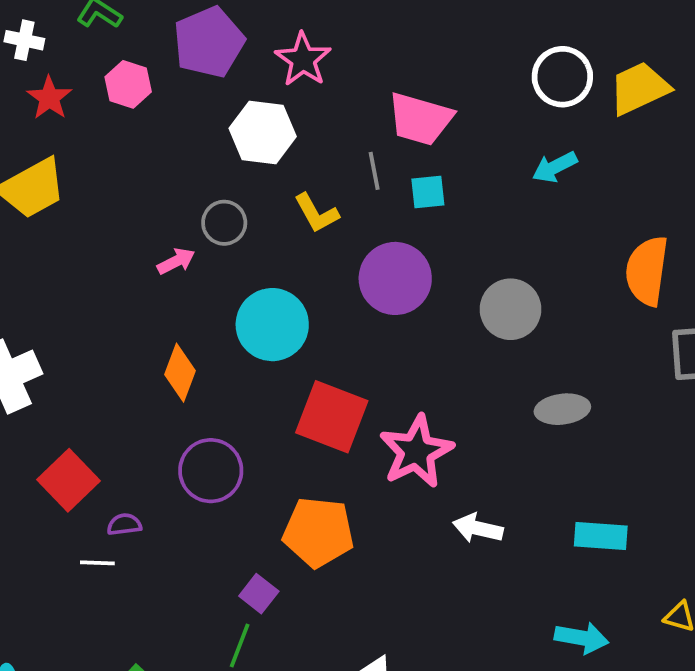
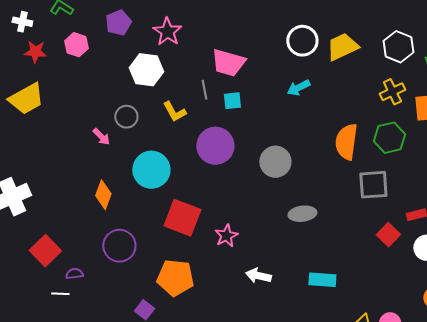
purple pentagon: (209, 42) -> (118, 23), size x0.7
red star: (49, 98) -> (35, 52), turned -30
pink arrow: (176, 261) -> (101, 137), turned 72
pink star: (416, 451) -> (226, 236), size x0.6

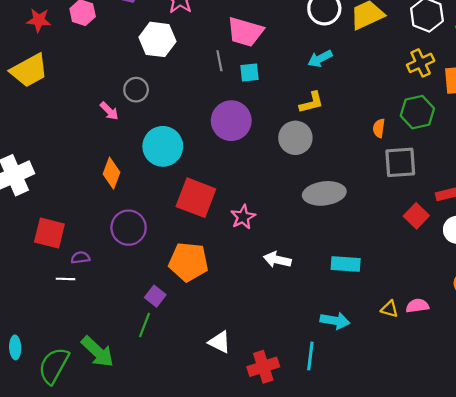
yellow L-shape: (174, 112) -> (311, 102), moved, turned -75
orange semicircle: (346, 142) -> (379, 128), moved, size x0.5
gray ellipse: (302, 214) -> (324, 193), size x1.4
red square: (45, 251) -> (49, 233), turned -32

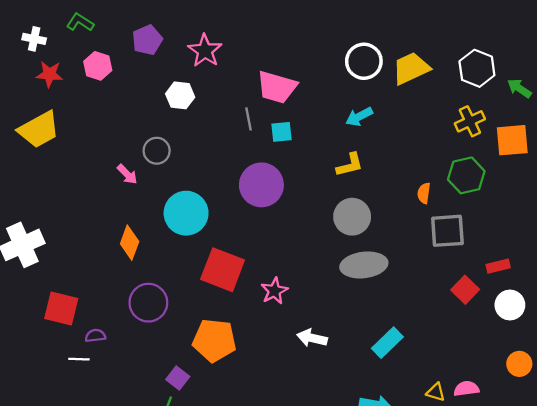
white hexagon: (157, 39) -> (180, 95), size x0.7
gray circle: (295, 138) -> (352, 217), moved
cyan rectangle: (346, 264) -> (387, 343), turned -48

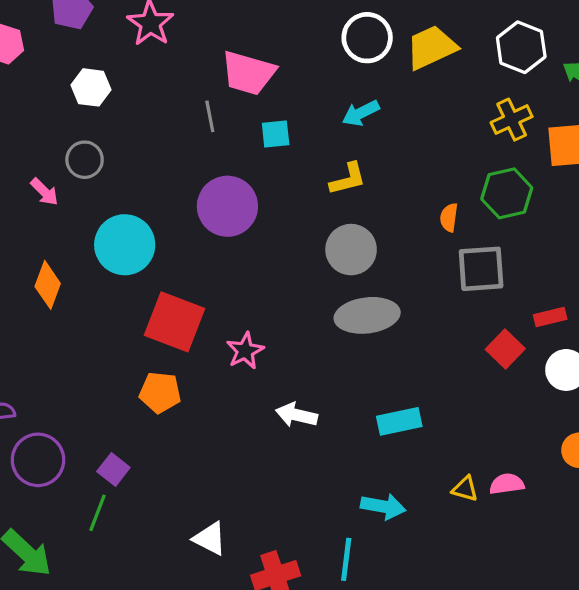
white hexagon: (180, 95) -> (91, 87), moved
cyan square: (281, 132) -> (276, 134), moved
purple circle: (148, 303) -> (38, 460), moved
orange pentagon: (214, 340) -> (160, 392), moved, size x0.7
cyan rectangle: (387, 343) -> (399, 421), turned 32

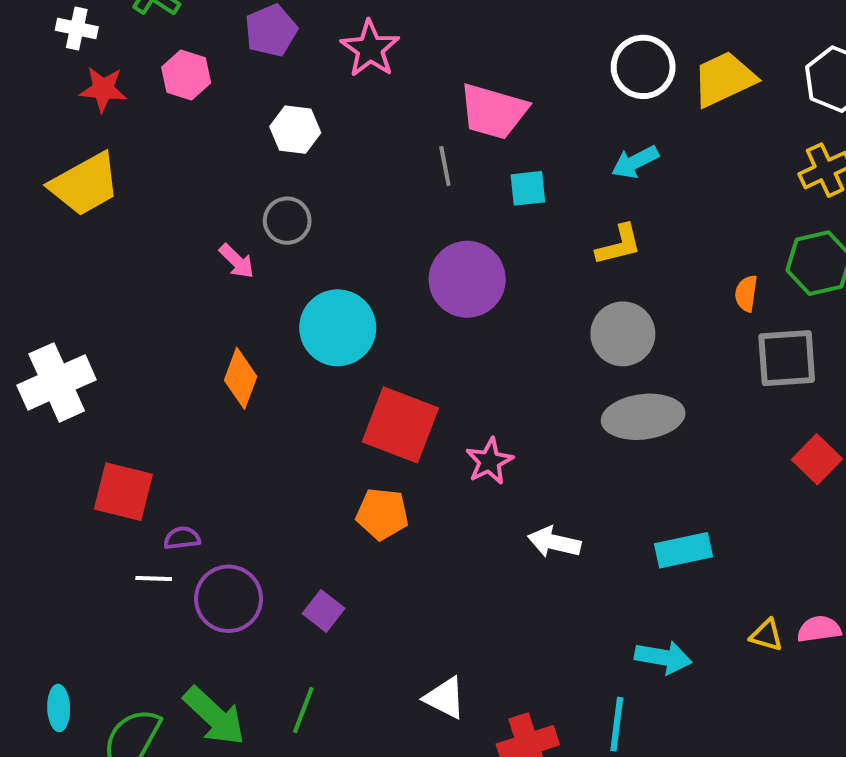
green line: (97, 513) -> (303, 710), moved

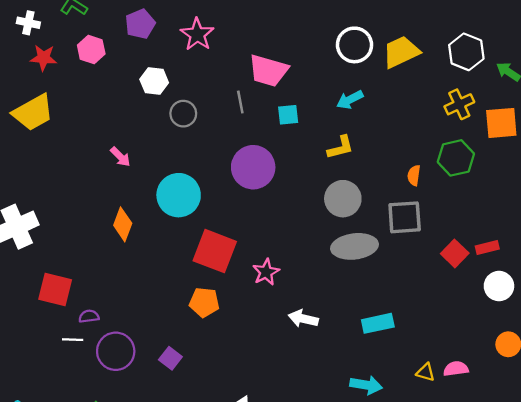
gray circle: (287, 221) -> (183, 114), moved
gray square: (787, 358) -> (405, 217), moved
red square: (817, 459) -> (455, 253), moved

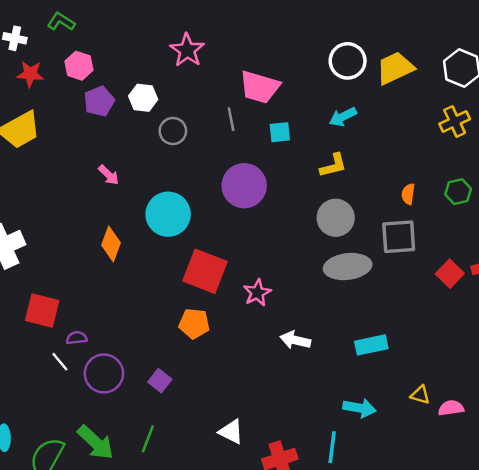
purple pentagon: (140, 24) -> (99, 101), moved
green hexagon: (456, 158) -> (458, 192), moved, size x0.7
white line: (73, 340) -> (60, 362), turned 48
pink semicircle: (456, 369) -> (451, 408), moved

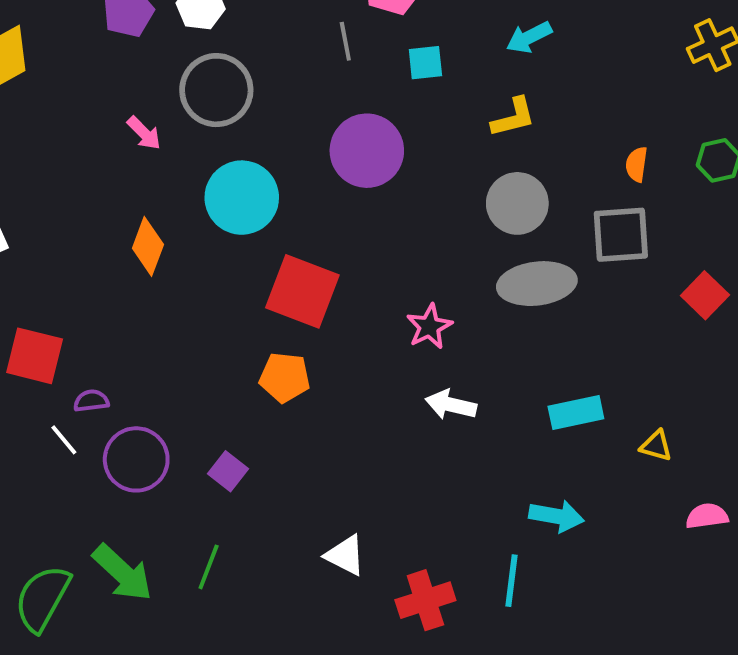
gray circle: (173, 131) -> (216, 90), moved, size x1.6
pink star: (257, 293) -> (429, 327), moved
yellow triangle: (420, 395) -> (656, 446), moved

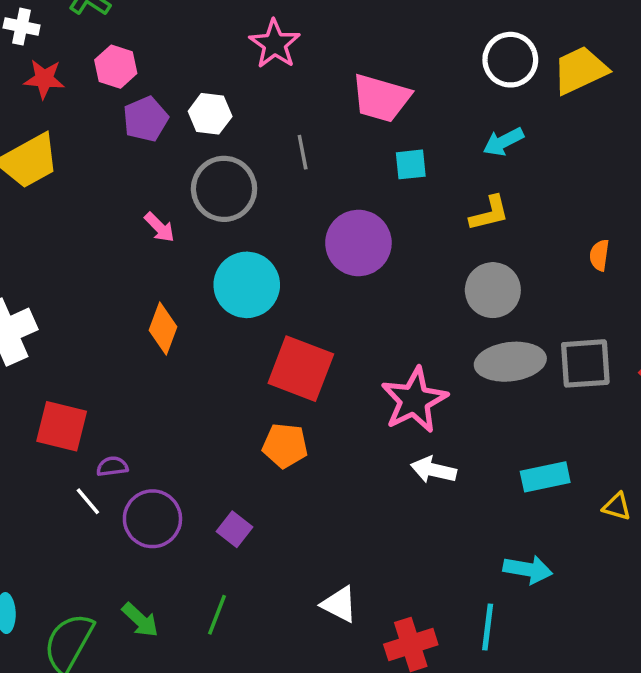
gray line: (345, 41) -> (303, 152), moved
gray square: (621, 235) -> (585, 363), moved
pink star: (429, 327) -> (414, 400), size x1.6
green arrow: (123, 573) -> (140, 620), size x0.7

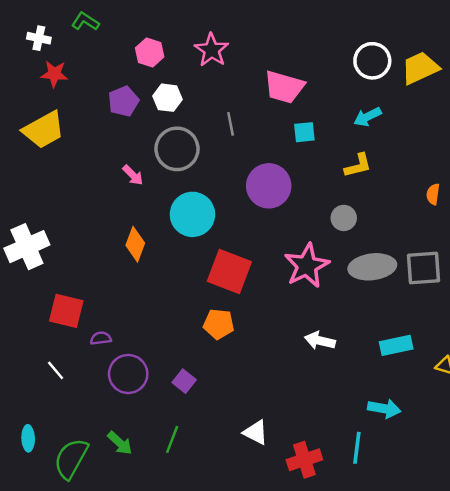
pink hexagon: (116, 67) -> (150, 52), moved
gray circle: (493, 290) -> (344, 218), moved, size x0.7
pink star: (414, 400) -> (307, 266), moved
white line: (88, 501) -> (56, 370), moved

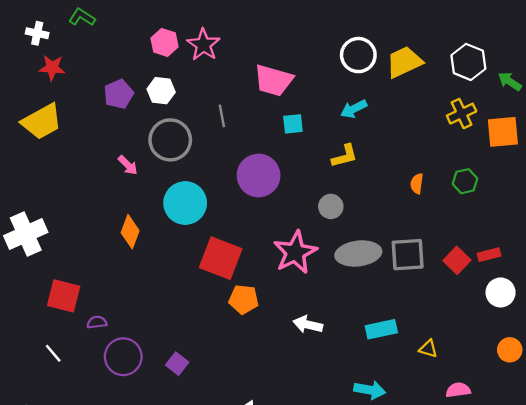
pink hexagon: (150, 52) -> (164, 42), moved
orange pentagon: (219, 324) -> (244, 299), moved

